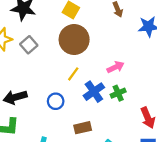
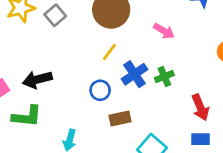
pink arrow: (115, 67) -> (164, 31), moved, turned 56
blue circle: (56, 101) -> (100, 90), moved

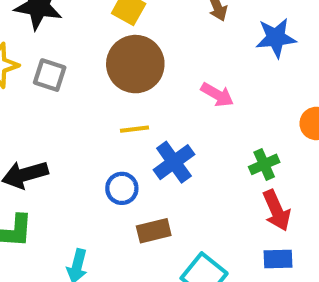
gray square: (55, 15) -> (50, 75), turned -30
yellow line: (109, 52) -> (134, 129), turned 48
green cross: (164, 77) -> (264, 164), moved

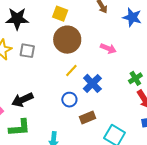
blue star: (276, 38) -> (132, 17), turned 30
yellow line: (134, 129) -> (71, 71), turned -32

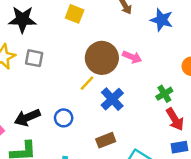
brown circle: (67, 40) -> (102, 58), moved
blue circle: (69, 100) -> (64, 118), moved

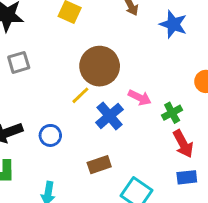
pink arrow: (132, 57) -> (140, 98), moved
gray square: (34, 58) -> (19, 62), turned -30

